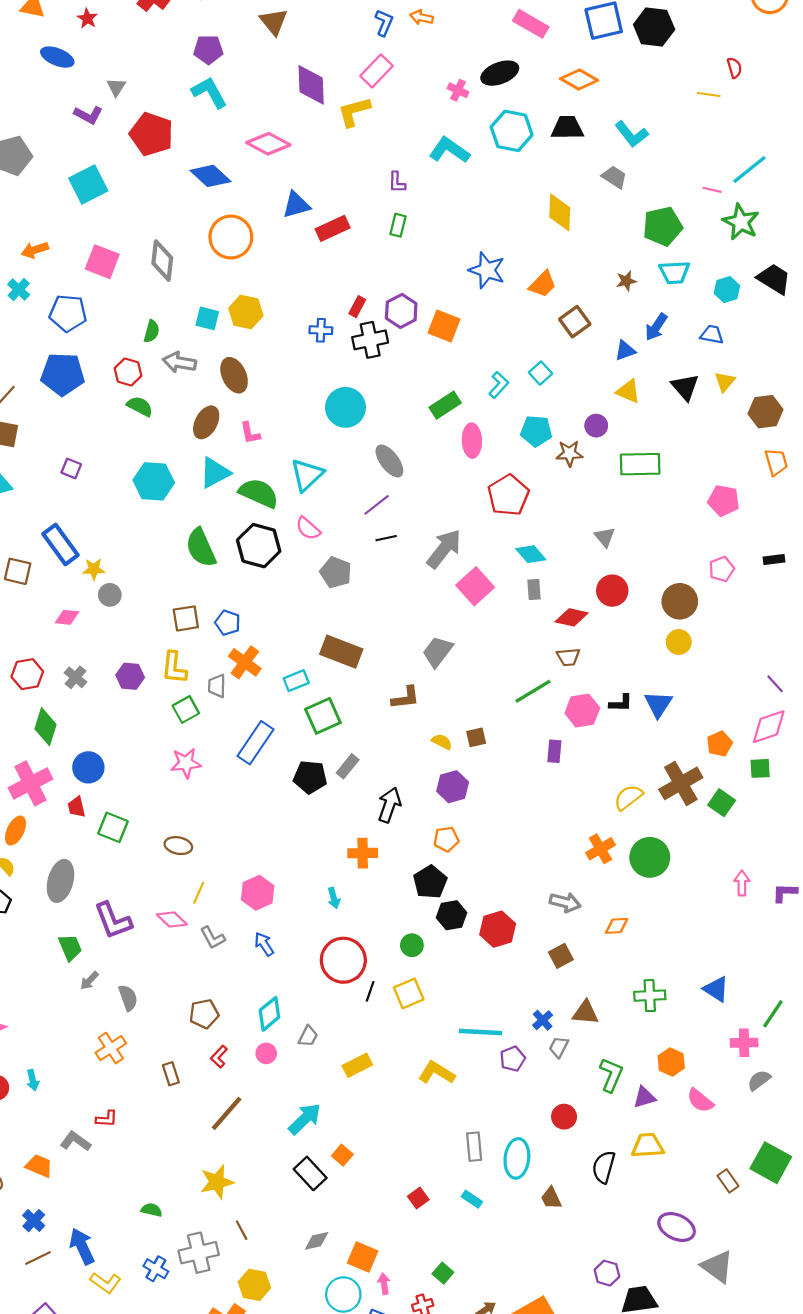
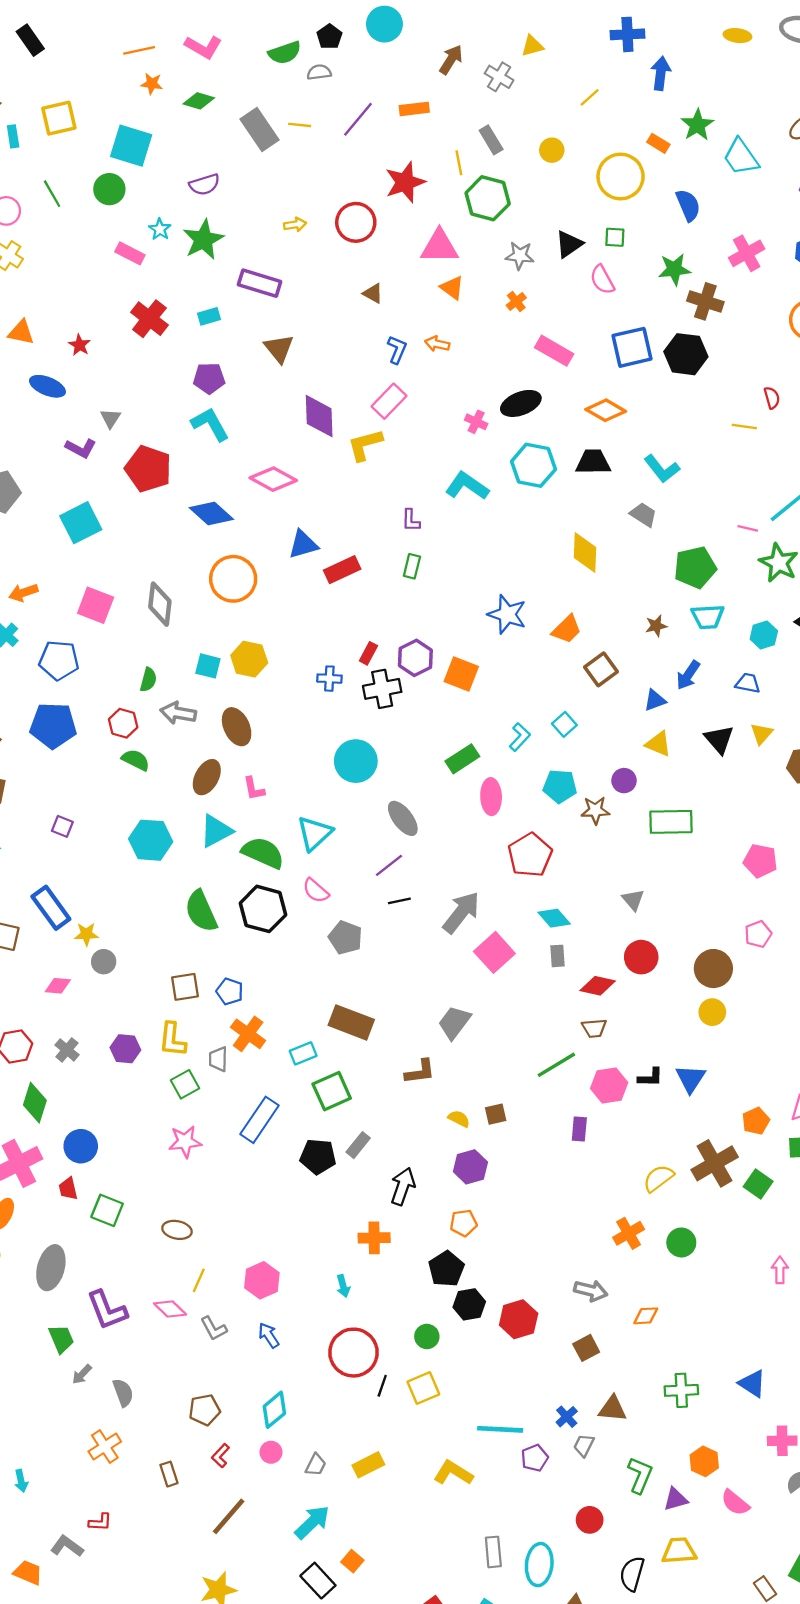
green circle: (650, 857) -> (681, 1242), size x0.7
gray trapezoid: (308, 1036) -> (316, 1465), moved

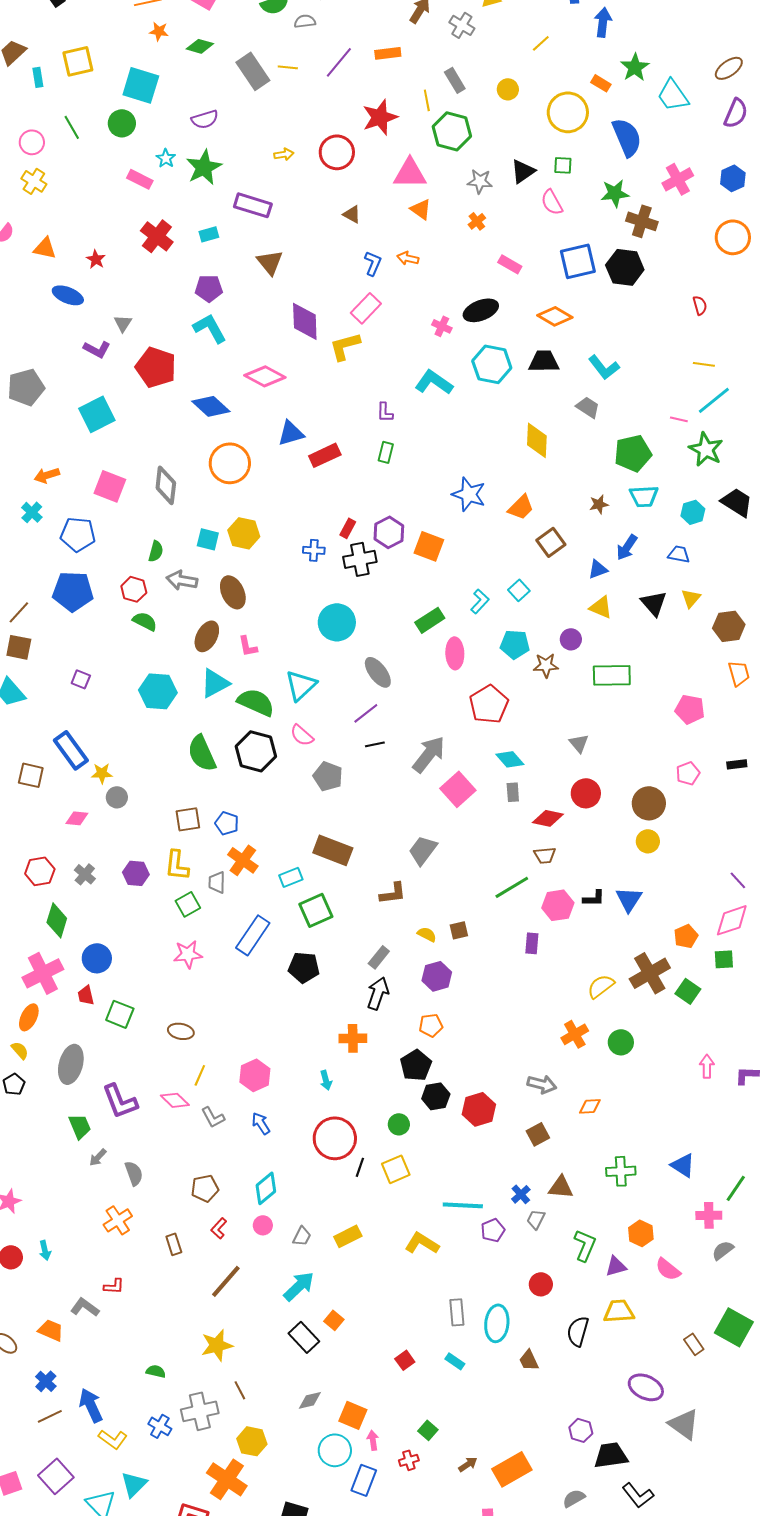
blue semicircle: (688, 205) -> (627, 137), size x1.4
pink rectangle: (554, 351) -> (510, 264), size x0.7
yellow line: (744, 426) -> (704, 364), moved
gray rectangle: (358, 1145) -> (379, 957), moved

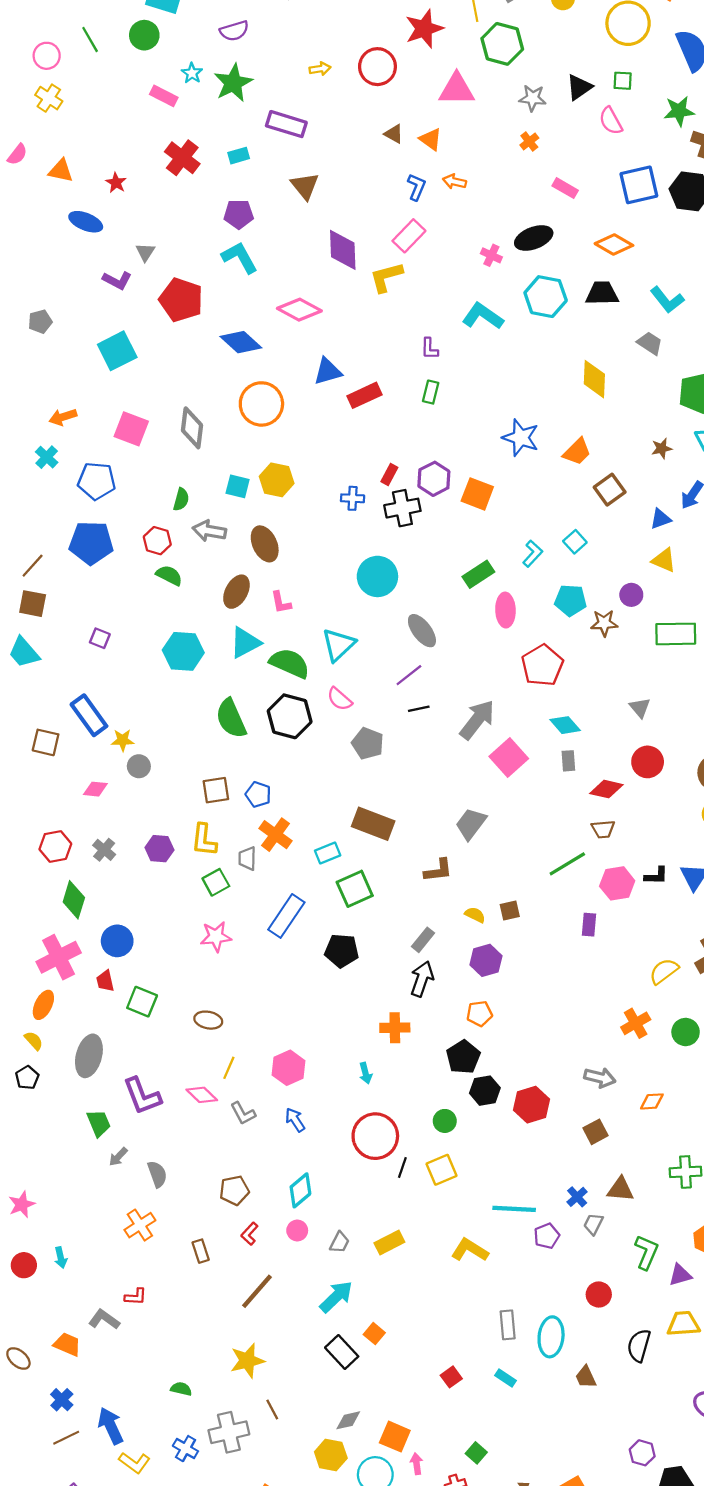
orange triangle: (421, 209) -> (431, 139), moved
gray pentagon: (26, 387) -> (40, 322), size x0.6
yellow hexagon: (252, 1441) -> (331, 1455), moved

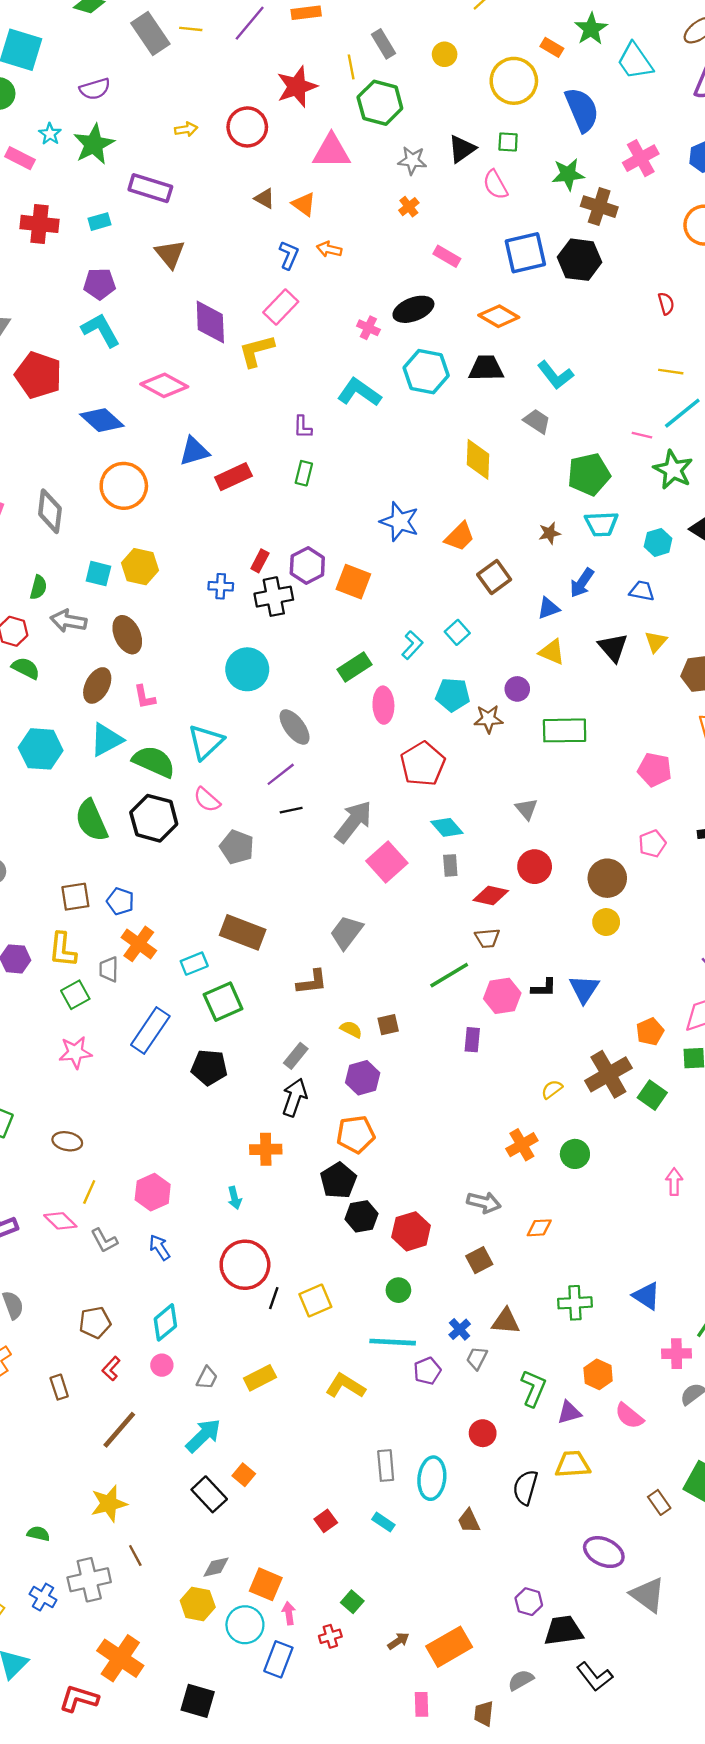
red cross: (182, 158) -> (40, 224), turned -32
yellow semicircle: (664, 971) -> (552, 1089), size x0.7
orange pentagon: (479, 1014) -> (356, 1134), size x1.4
green circle: (445, 1121) -> (398, 1290), moved

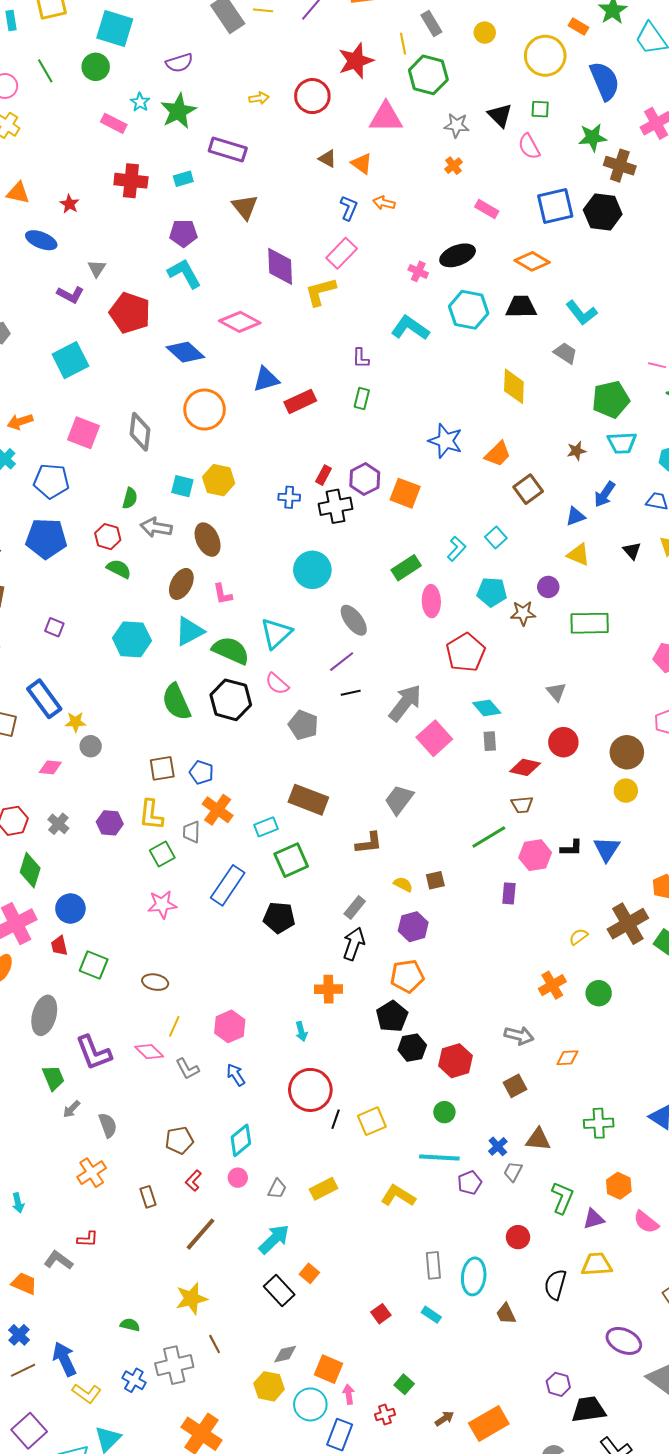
black triangle: (462, 149) -> (500, 115), turned -40
black triangle: (613, 647) -> (632, 551), size x0.7

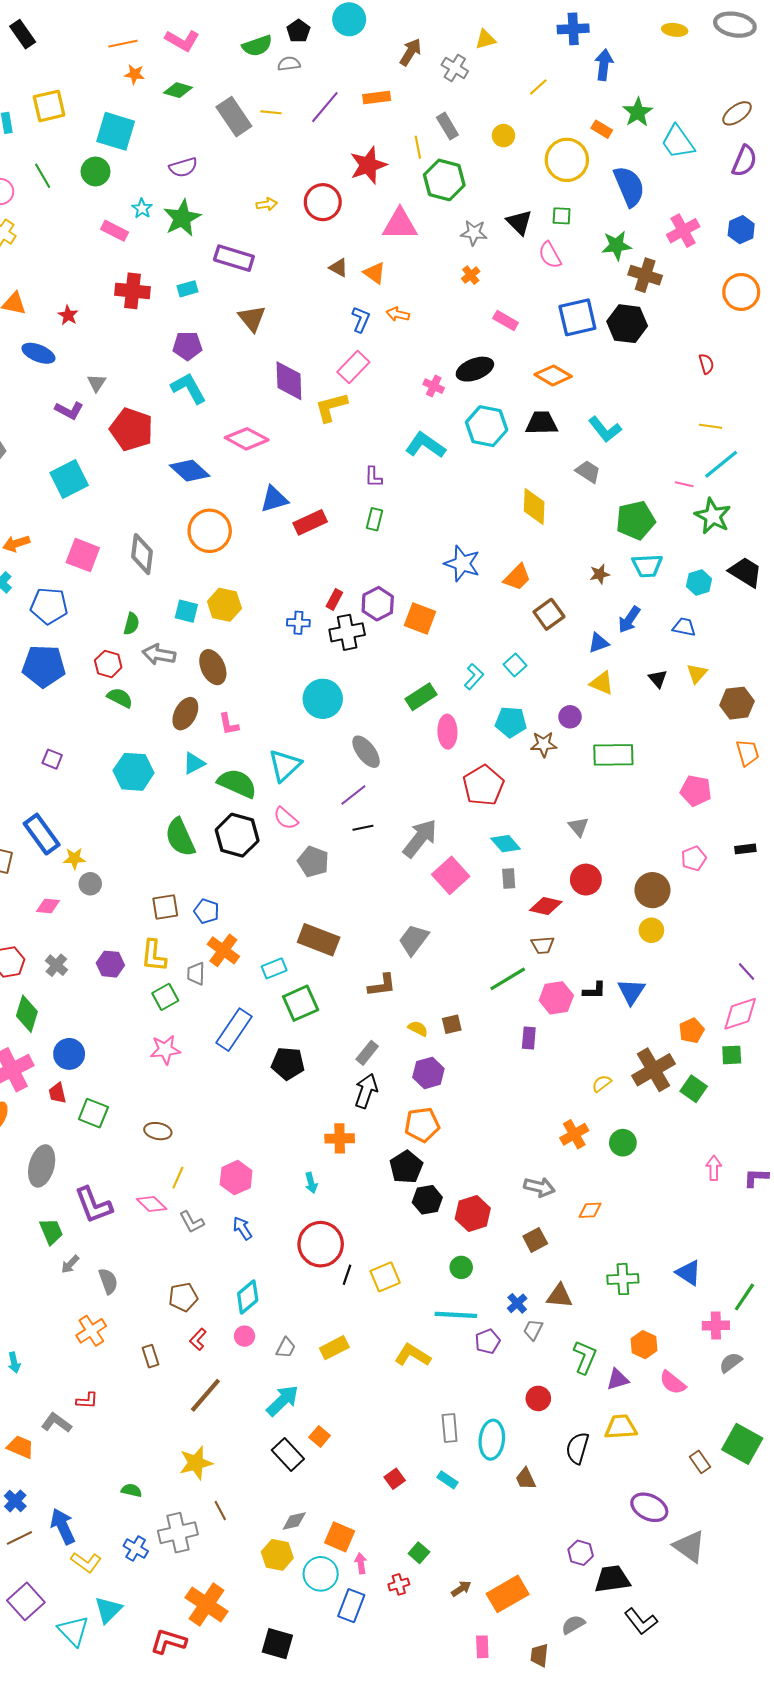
cyan triangle: (189, 631) -> (194, 763), size x0.7

